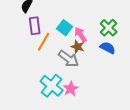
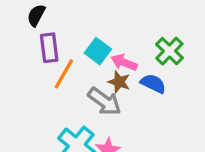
pink arrow: (81, 35) -> (124, 62), turned -35
blue semicircle: (108, 48) -> (153, 84), moved

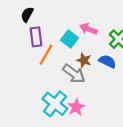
pink arrow: (124, 62) -> (88, 29), moved

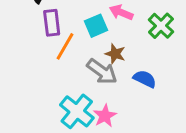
cyan square: (69, 39) -> (96, 26), turned 30
blue semicircle: (107, 61) -> (145, 79), moved

